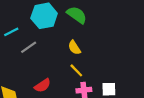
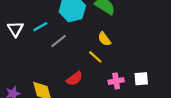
yellow line: (76, 70) -> (95, 57), moved

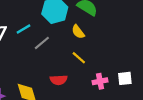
yellow semicircle: (104, 39) -> (78, 32), moved
red semicircle: (75, 79) -> (59, 80), turned 35

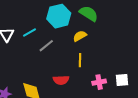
yellow semicircle: (78, 32) -> (80, 36), turned 96
yellow line: (79, 58) -> (80, 60), turned 48

